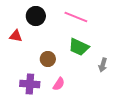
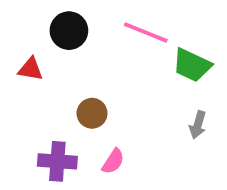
green trapezoid: (79, 47) -> (192, 65), moved

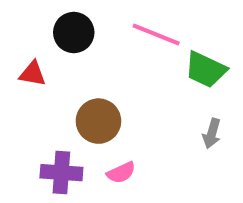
brown circle: (92, 113) -> (98, 121), size x1.4
pink semicircle: (113, 161) -> (121, 173), turned 32

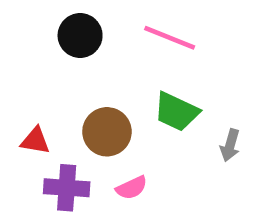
green trapezoid: (206, 70) -> (176, 112), moved
red triangle: (33, 74) -> (35, 141), moved

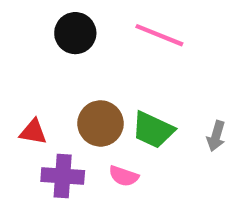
green trapezoid: (176, 112) -> (153, 130), moved
pink semicircle: (132, 188) -> (124, 176), turned 44

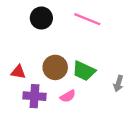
gray arrow: (216, 136) -> (118, 84), moved
pink semicircle: (124, 176) -> (68, 96), turned -49

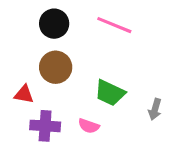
brown circle: (55, 67) -> (56, 67), moved
pink semicircle: (68, 96) -> (89, 126), turned 49

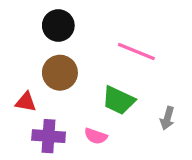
pink line: (114, 25) -> (136, 52), moved

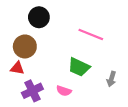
brown circle: (60, 73) -> (25, 46), moved
purple cross: (49, 136) -> (32, 91), turned -30

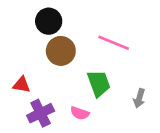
brown circle: (25, 46) -> (61, 51), moved
green trapezoid: (79, 67) -> (99, 83), turned -135

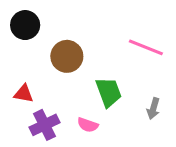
black circle: (49, 21) -> (25, 25), moved
pink line: (114, 43) -> (146, 47), moved

